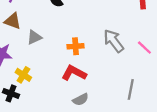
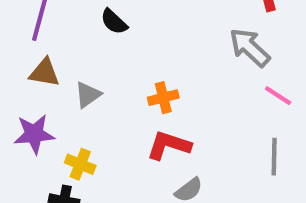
gray arrow: (114, 41) -> (250, 48), moved
pink line: (144, 48) -> (278, 96), moved

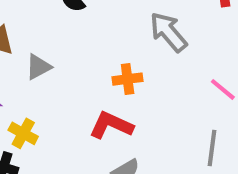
gray arrow: (250, 48) -> (168, 32), moved
orange cross: (163, 98) -> (128, 79), moved

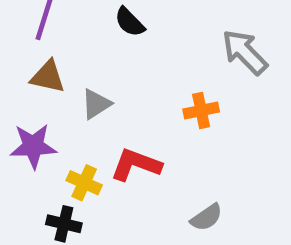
red L-shape: (111, 125) -> (136, 165), moved

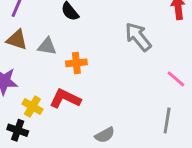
gray triangle: (96, 104) -> (47, 46), moved, turned 36
orange cross: (201, 110) -> (76, 63), moved

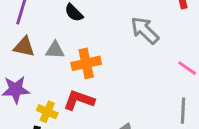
orange cross: (76, 63) -> (86, 63), size x1.4

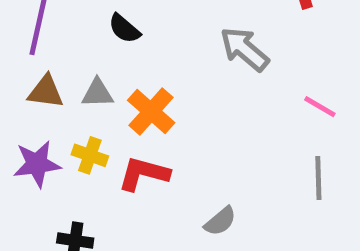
orange cross: (86, 63) -> (151, 111), turned -32
yellow cross: (47, 112) -> (90, 155), moved

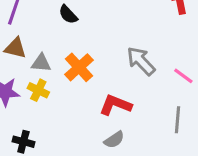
gray arrow: (245, 49) -> (141, 61), moved
gray triangle: (97, 93) -> (41, 63), moved
red L-shape: (144, 174) -> (115, 105), moved

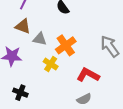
yellow cross: (38, 90) -> (51, 64), moved

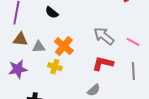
red L-shape: (88, 75) -> (103, 63), moved

